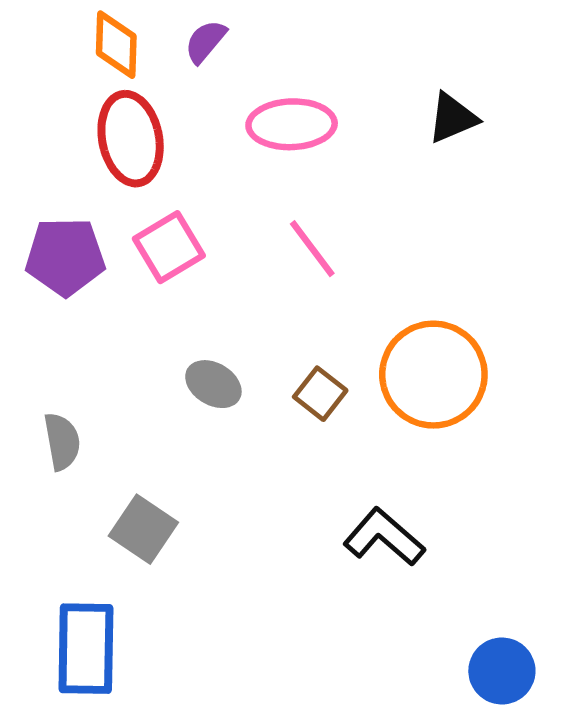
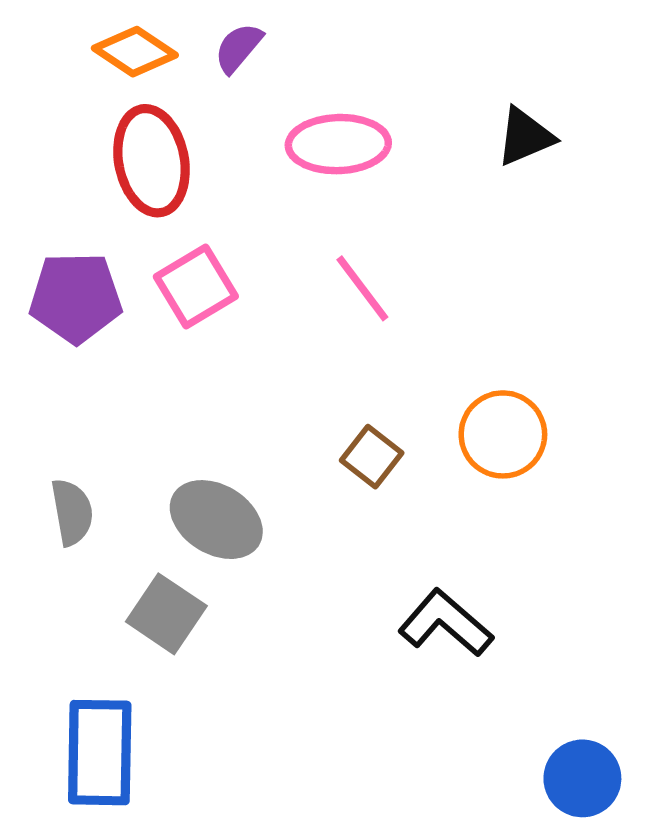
orange diamond: (116, 45) -> (135, 52), turned -58
orange circle: (433, 375) -> (503, 434), size x0.7
gray ellipse: (213, 384) -> (216, 520), moved, size x1.4

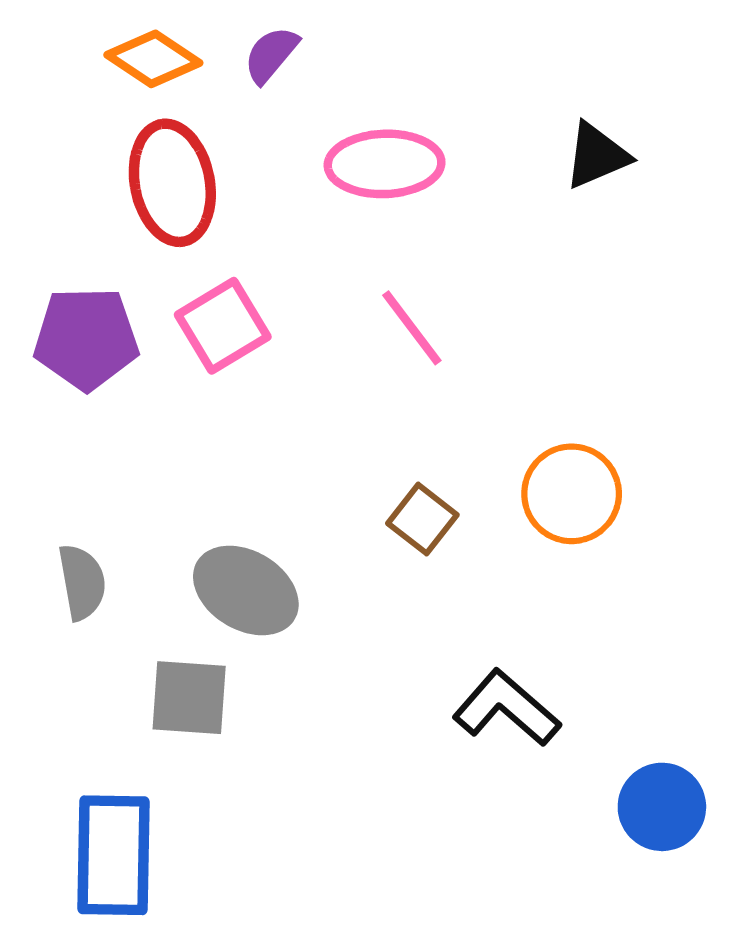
gray square: (166, 614) -> (189, 698), turned -30
blue circle: (582, 778) -> (662, 807), moved

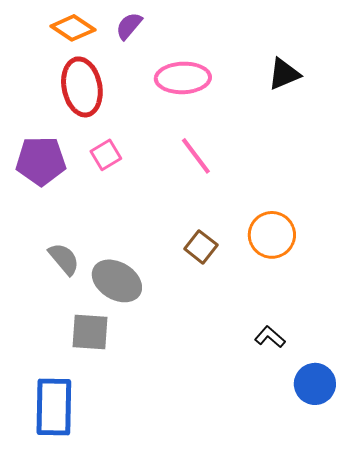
pink square: (223, 326) -> (106, 155), size x0.7
gray semicircle: (82, 582) -> (64, 259), moved, turned -30
black L-shape: (506, 708) -> (270, 337), moved, size x0.6

